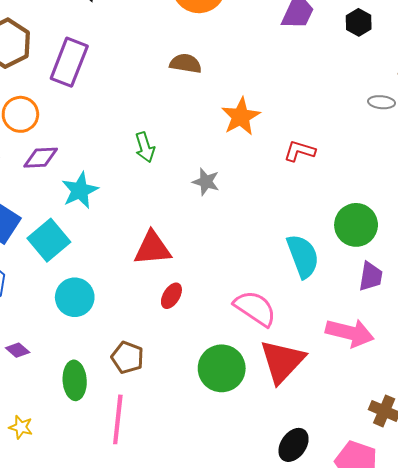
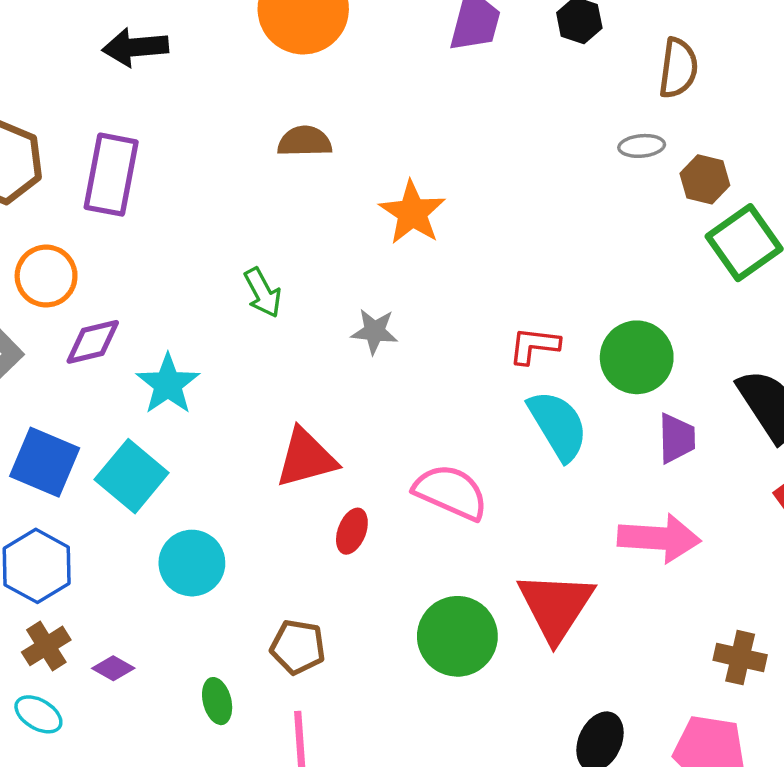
red L-shape: (300, 151) -> (534, 346), moved
pink semicircle: (255, 308) -> (451, 492), moved
green ellipse: (75, 380) -> (217, 701), size x0.7

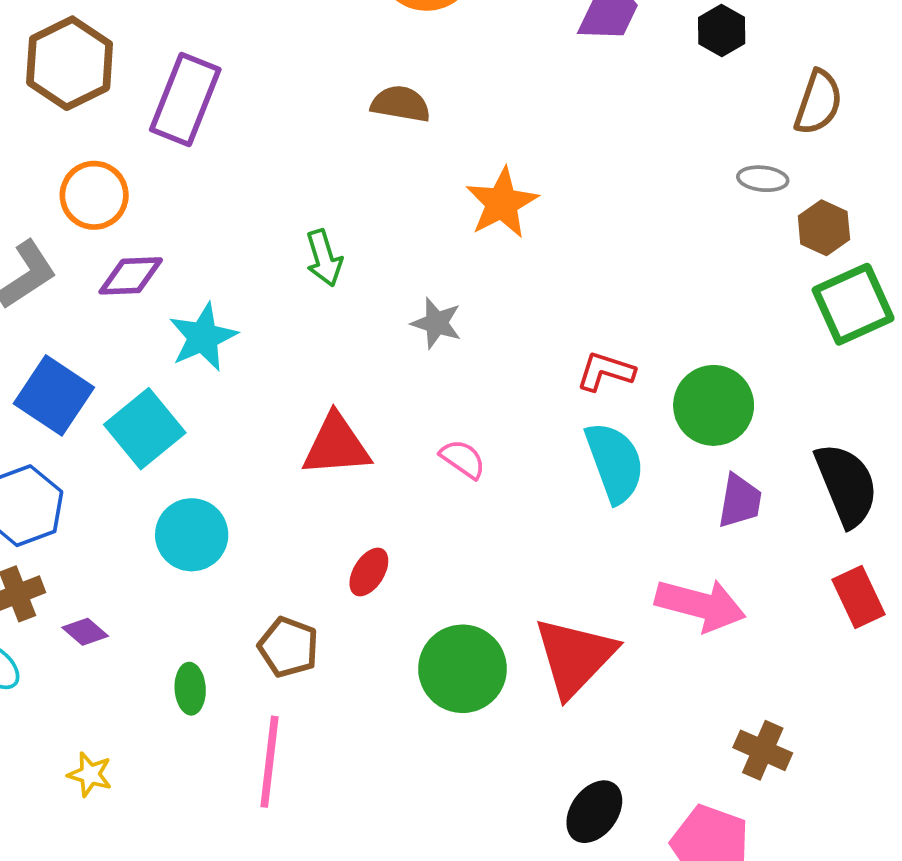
pink semicircle: (451, 492) -> (463, 459), moved, size x0.6
red ellipse: (352, 531) -> (369, 572), moved

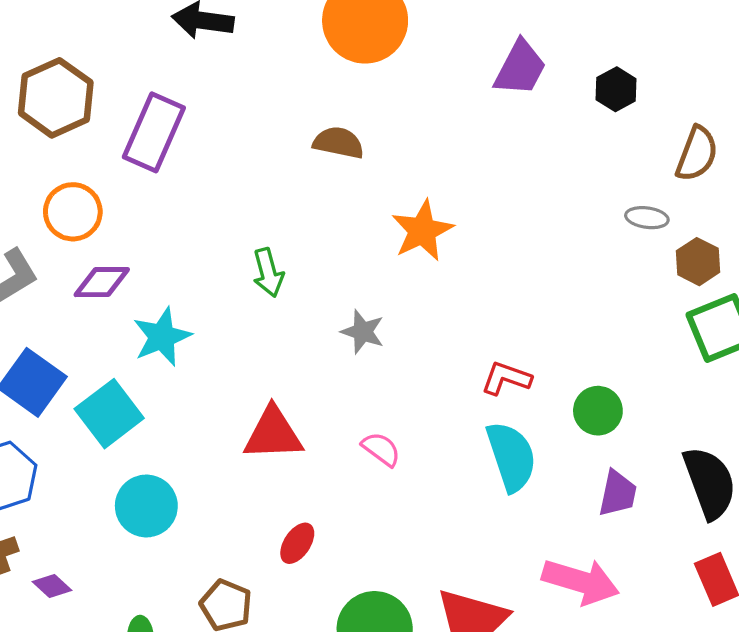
green circle: (714, 405) -> (598, 411), size x0.7

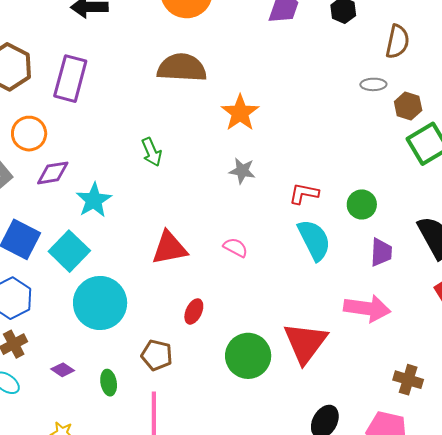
brown semicircle: (338, 143) -> (182, 68), size x1.6
gray star: (363, 332) -> (242, 171), moved
cyan circle: (146, 506) -> (100, 303), size x1.4
purple diamond: (52, 586) -> (63, 370), moved

